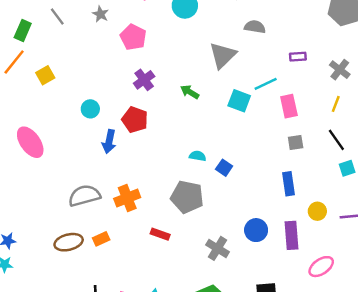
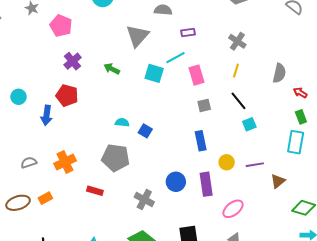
purple rectangle: (298, 57) -> (188, 33), moved
cyan circle: (90, 109) -> (19, 97), moved
gray semicircle: (84, 196) -> (29, 163), size x0.6

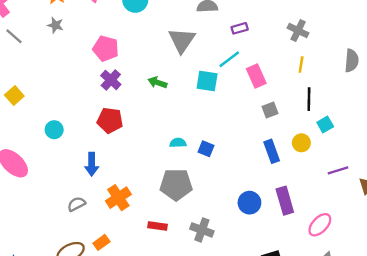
pink pentagon: (61, 26) -> (106, 49), moved
black line: (239, 101) -> (309, 99), turned 48
blue arrow: (47, 115) -> (92, 164), moved
yellow circle: (227, 162) -> (301, 143), moved
gray cross: (144, 200) -> (202, 230), moved

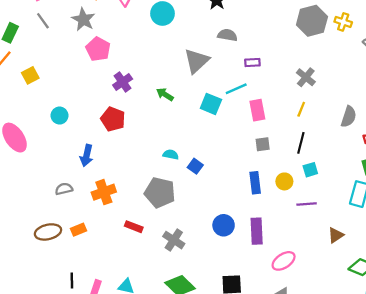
gray star: (55, 25) -> (83, 19), size x1.5
pink pentagon: (106, 49) -> (98, 49), moved
purple line: (338, 170) -> (307, 204), moved

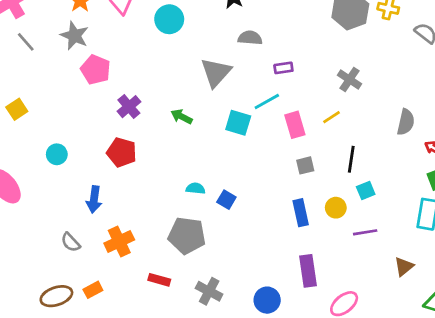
yellow line: (301, 109) -> (331, 117), moved, turned 40
gray semicircle: (64, 189) -> (71, 242), turned -114
blue circle: (224, 225) -> (267, 300), moved

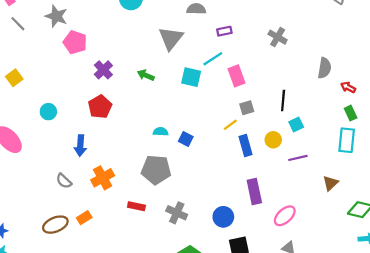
yellow line: (331, 117) -> (230, 125), moved
red pentagon: (122, 152) -> (100, 107), turned 30

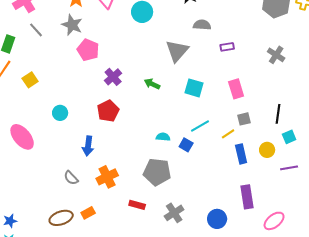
cyan line: (213, 59) -> (200, 126), moved
gray cross: (177, 213) -> (174, 213), turned 30

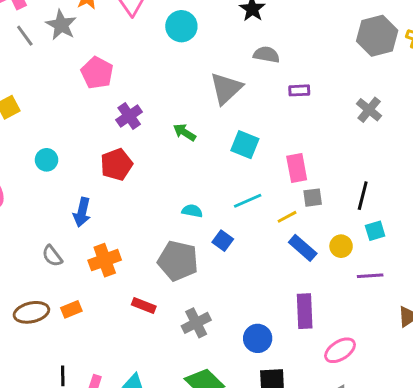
gray star: (72, 25) -> (61, 25), moved
pink rectangle: (236, 89) -> (297, 168), moved
blue square: (186, 145) -> (223, 241), moved
blue rectangle: (241, 154) -> (303, 248), turned -42

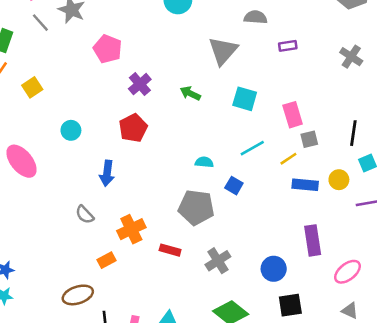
blue rectangle: (303, 248) -> (305, 185), turned -30
orange cross: (105, 260) -> (131, 229), moved
brown ellipse: (31, 312) -> (78, 295), moved

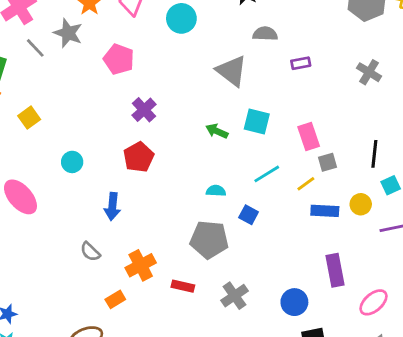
pink pentagon: (108, 49) -> (119, 59), moved
gray triangle: (223, 51) -> (232, 71), turned -32
green arrow: (190, 93) -> (217, 131), moved

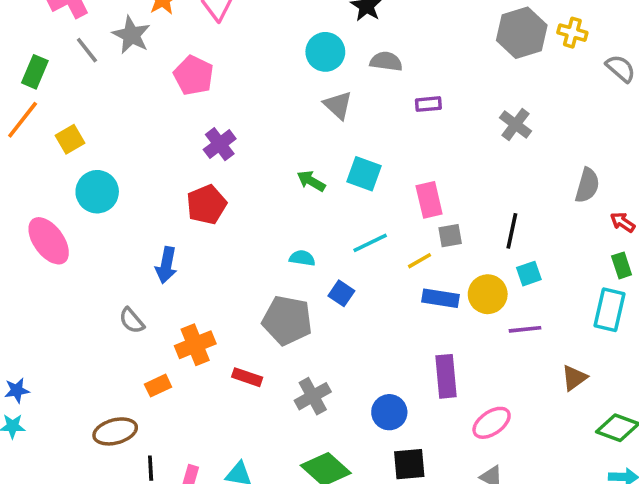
cyan circle: (181, 18) -> (325, 52), moved
gray triangle: (232, 71) -> (338, 105), size x0.7
cyan circle: (72, 162) -> (97, 192), moved, size x1.5
yellow circle: (361, 204) -> (488, 294), size x1.4

